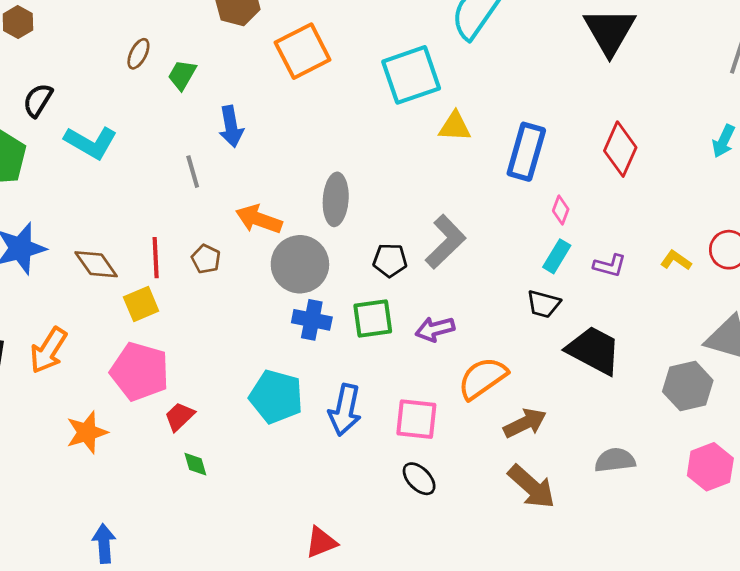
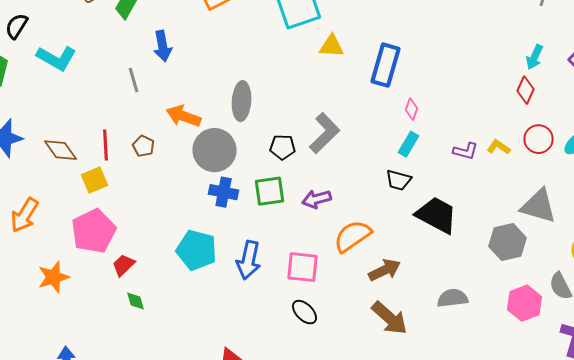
red diamond: (620, 149) -> (526, 90), moved, size x0.7
purple L-shape: (610, 266) -> (466, 151), moved
pink pentagon: (140, 371) -> (94, 231), turned 30

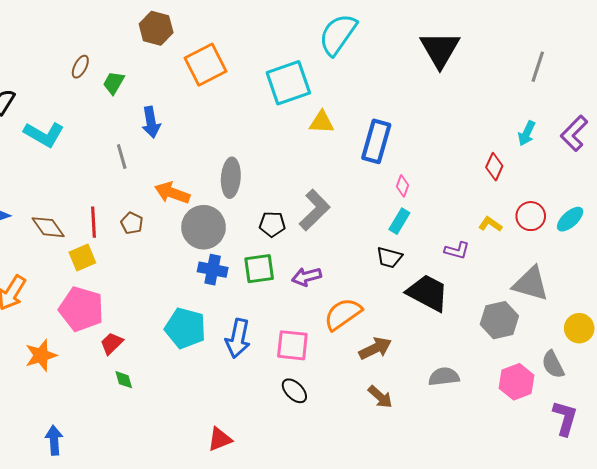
red diamond: (526, 90) -> (494, 167), moved
purple L-shape: (466, 151) -> (457, 250), moved
pink pentagon: (94, 231) -> (81, 309), turned -30
brown arrow: (390, 318) -> (380, 397), size x0.7

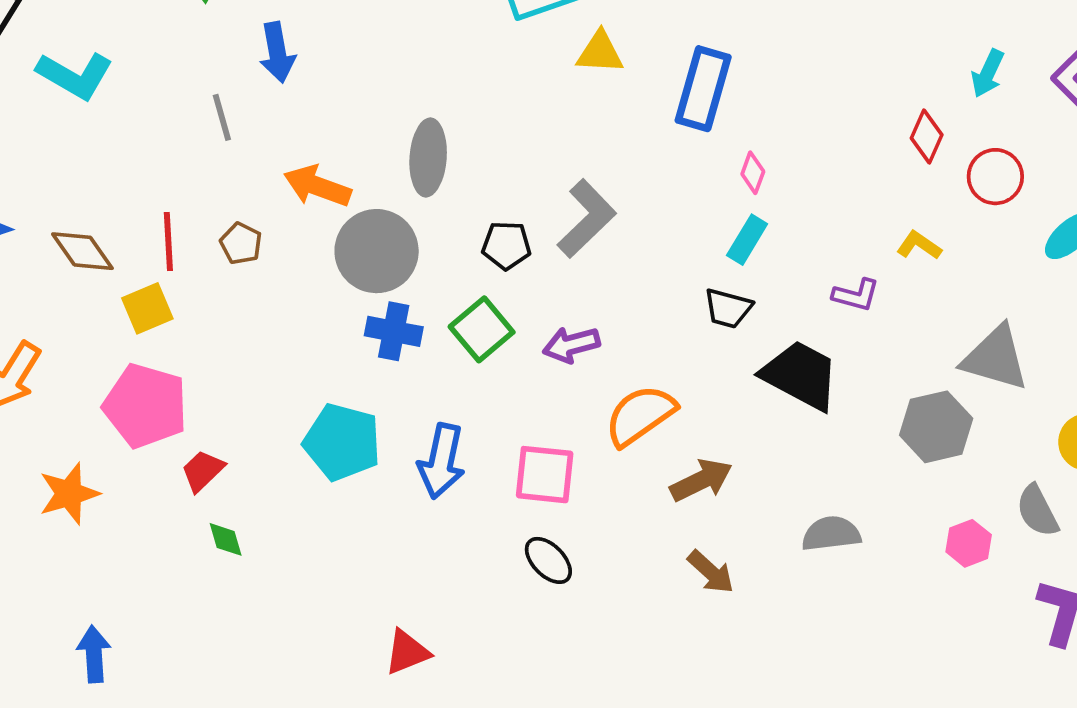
red circle: (531, 216) -> (995, 177), moved
green square: (259, 269) -> (482, 329), turned -32
pink hexagon: (517, 382) -> (969, 543), size x0.7

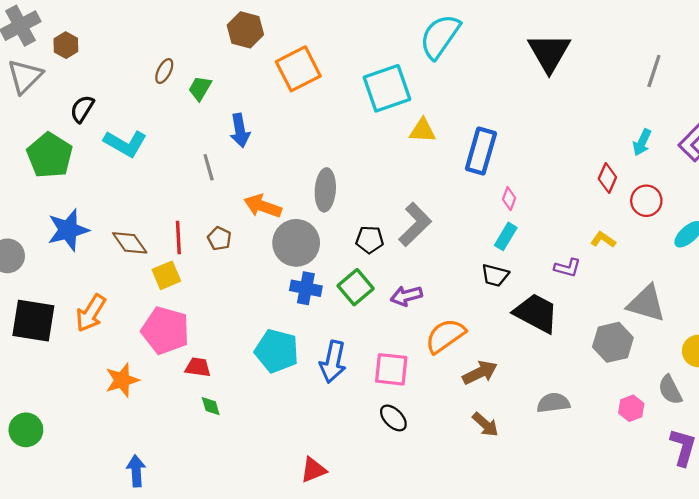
red trapezoid: (203, 471) -> (198, 367), turned 52

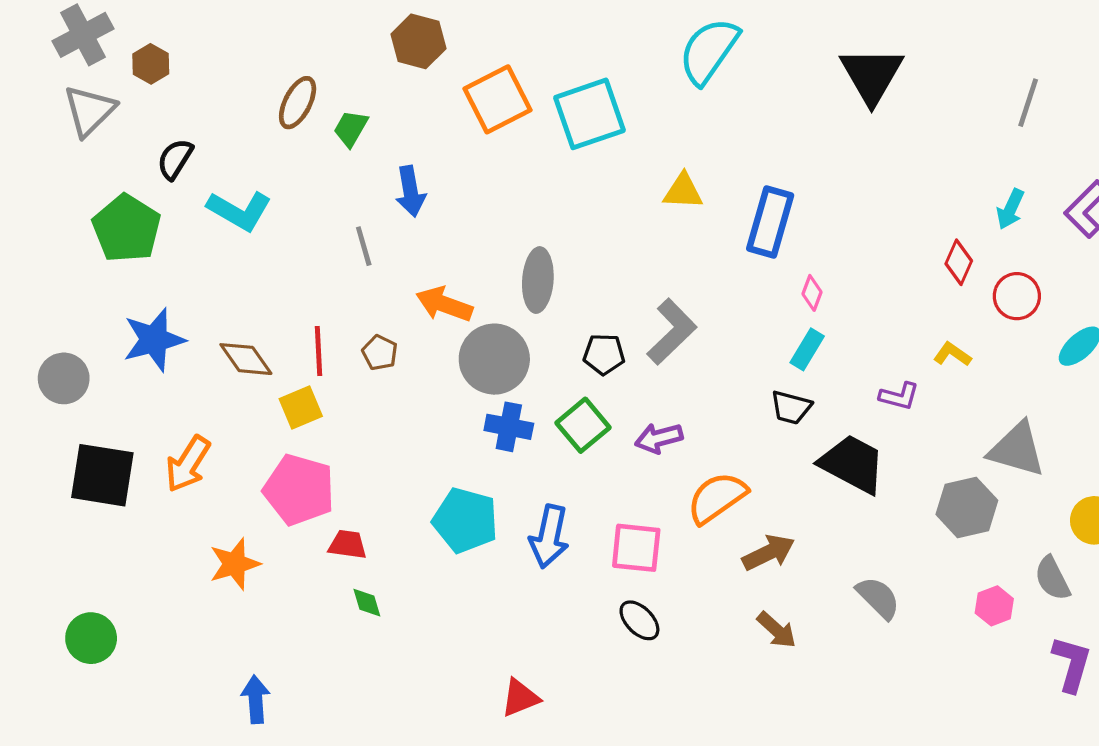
brown ellipse: (164, 71) -> (298, 103), size x1.4
cyan square: (387, 88) -> (589, 114), moved
gray semicircle: (553, 403) -> (878, 598), turned 52

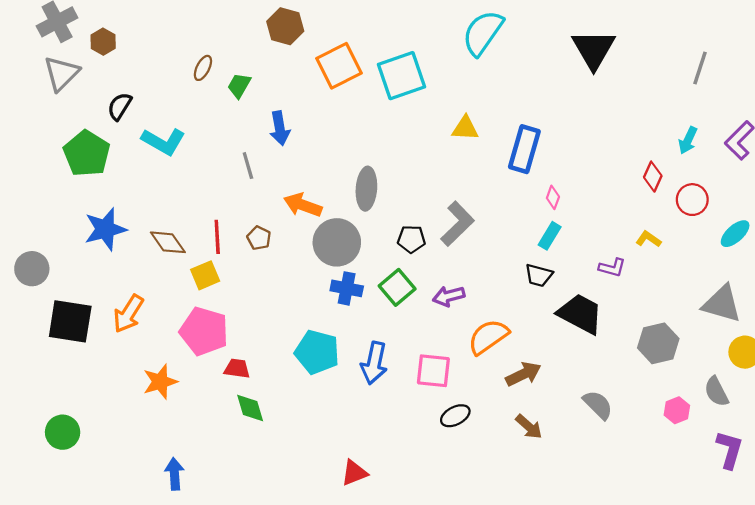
brown ellipse: (298, 103) -> (203, 68), size x0.7
gray circle: (64, 378) -> (32, 269), moved
gray triangle: (1017, 449) -> (722, 304), moved
green diamond: (367, 603) -> (250, 408), size x1.4
black ellipse: (639, 620) -> (455, 416), moved, turned -72

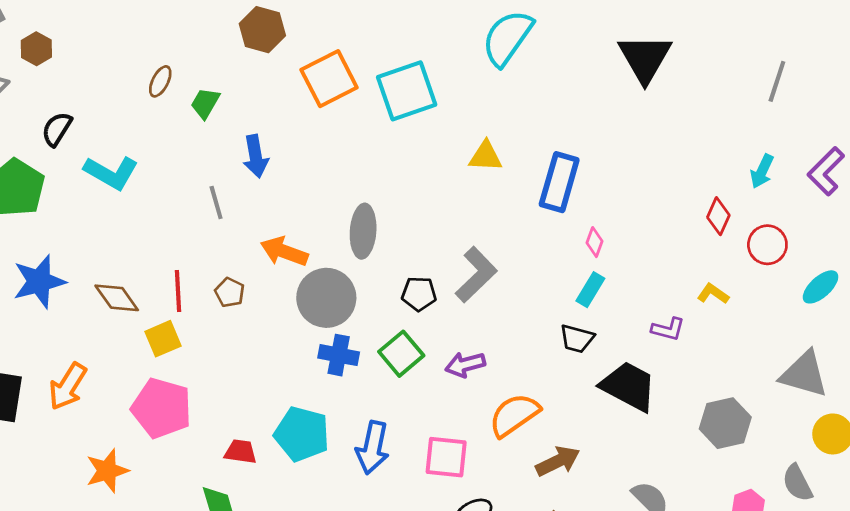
red trapezoid: (237, 369) -> (241, 452), moved

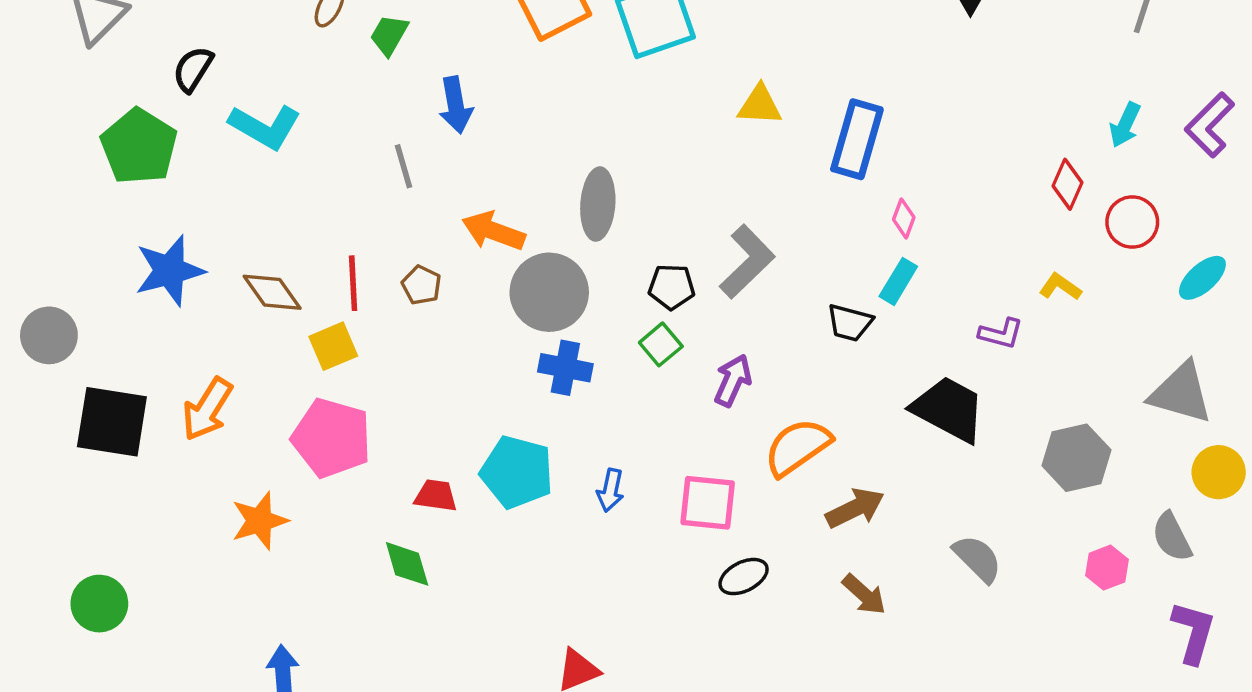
black trapezoid: (577, 339) -> (850, 323), moved
green square: (401, 354) -> (661, 344), moved, size x0.7
purple arrow: (465, 365) -> (733, 380), turned 129
blue arrow: (373, 448) -> (610, 490), size x0.6

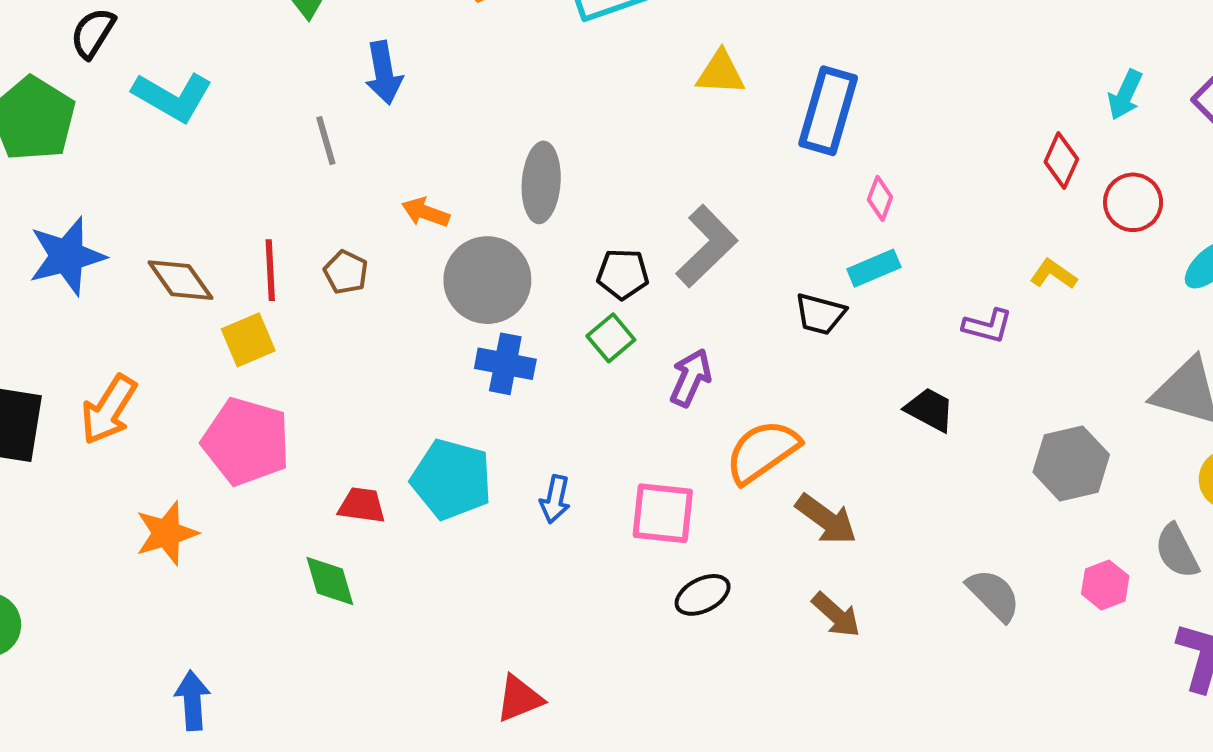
orange arrow: (493, 231) -> (426, 212), size x0.7
cyan rectangle: (898, 281) -> (874, 268), turned 36
black trapezoid: (949, 409) -> (930, 410), size x0.6
brown arrow: (855, 508) -> (826, 519), turned 62
gray semicircle: (977, 559) -> (994, 595), moved

